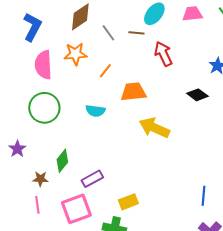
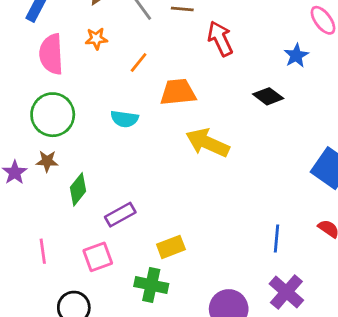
orange star: (75, 54) -> (96, 39), size x0.7
brown star: (40, 179) -> (47, 161), moved
pink square: (76, 209) -> (98, 257), size x0.7

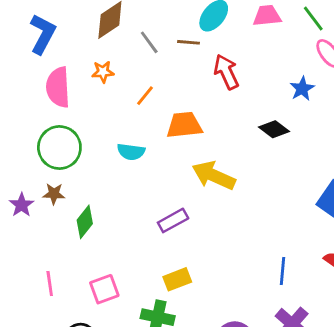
purple rectangle: (120, 215) -> (173, 220), moved

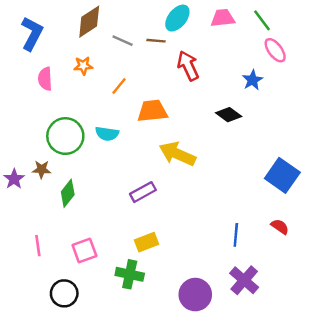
gray line: (149, 42) -> (123, 41), turned -30
pink semicircle: (58, 87) -> (45, 79), size x0.7
green circle: (59, 148) -> (65, 136), moved

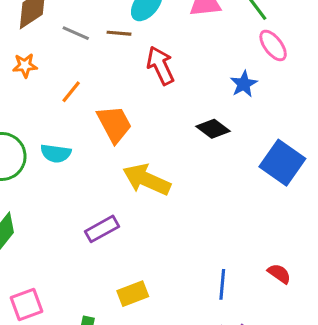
orange trapezoid: (152, 111) -> (114, 124), turned 68
blue square: (282, 175) -> (282, 163), moved
yellow rectangle: (146, 242) -> (133, 294), moved

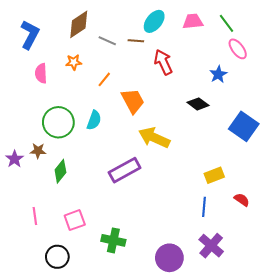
cyan semicircle: (56, 153) -> (94, 120), turned -78
purple rectangle: (102, 229) -> (125, 170), size x1.4
yellow rectangle: (133, 294) -> (214, 175), moved

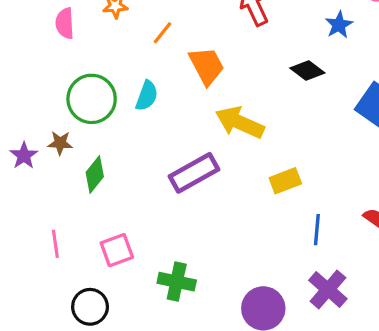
yellow rectangle: (214, 175) -> (285, 181), moved

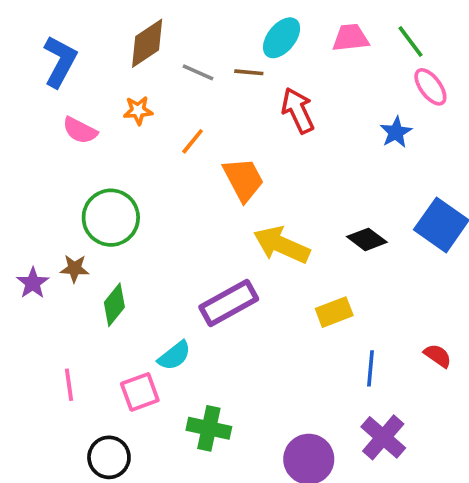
pink semicircle: (65, 23) -> (80, 130), turned -60
black diamond: (307, 71) -> (367, 239), moved
cyan semicircle: (147, 96) -> (174, 356), moved, turned 32

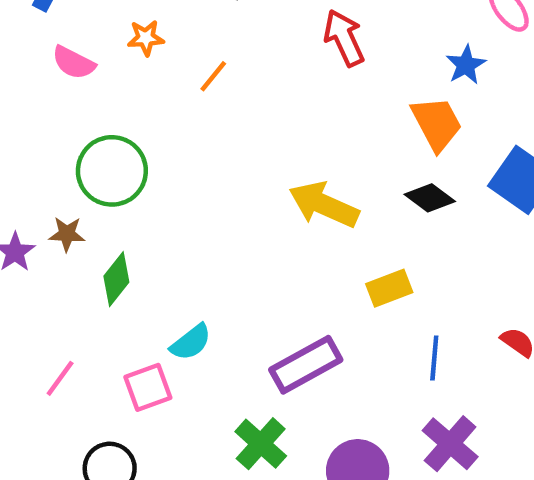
orange trapezoid: (243, 179) -> (437, 124), moved
purple rectangle: (229, 303) -> (306, 365), moved
pink line: (69, 385) -> (60, 378), turned 44
green cross: (209, 428) -> (261, 444), moved, turned 30

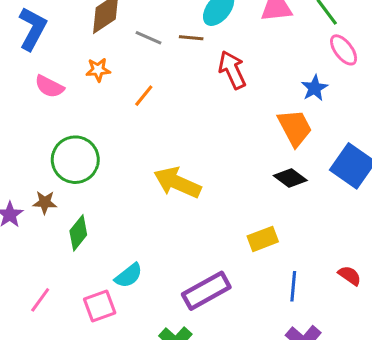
yellow arrow: (324, 205) -> (177, 183), moved

